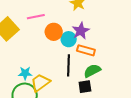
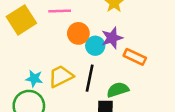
orange rectangle: (86, 50) -> (135, 57), moved
yellow trapezoid: (40, 83) -> (61, 76), moved

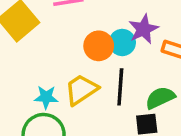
orange circle: (78, 33) -> (99, 46), moved

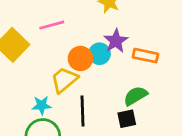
black line: (120, 87) -> (83, 111), moved
yellow trapezoid: (81, 90) -> (64, 80), moved

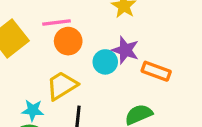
purple star: (116, 41) -> (125, 50), turned -30
orange circle: (80, 59) -> (68, 41), moved

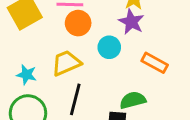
purple star: (125, 50) -> (131, 22), moved
cyan star: (33, 110) -> (26, 75), moved

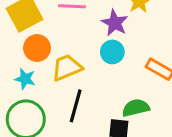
purple star: (131, 22) -> (115, 23), moved
orange circle: (78, 23) -> (37, 48), moved

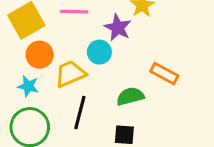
cyan circle: (112, 52) -> (99, 52), moved
green semicircle: (136, 108) -> (130, 96), moved

